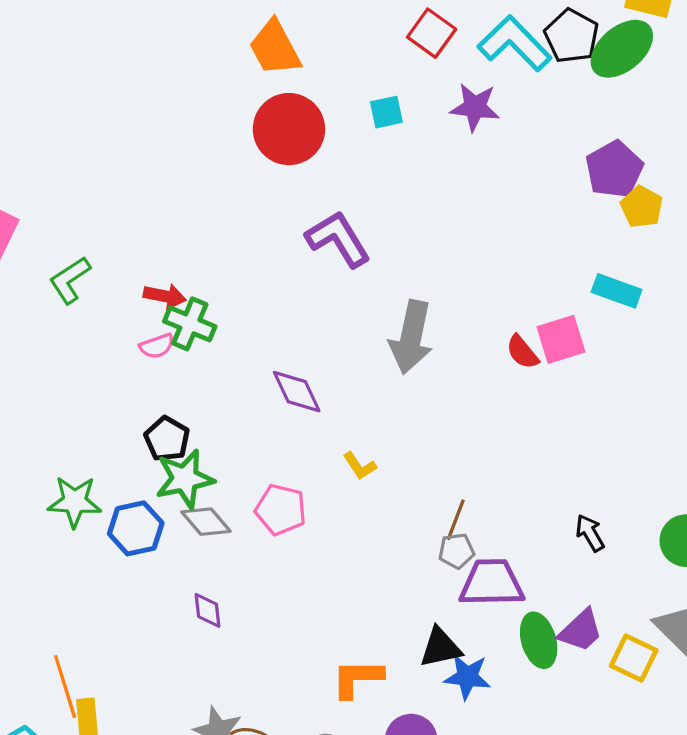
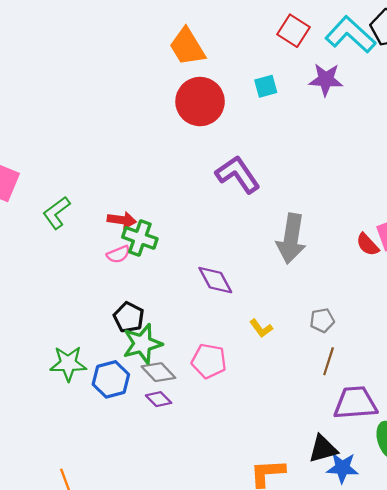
gray pentagon: (456, 551) -> (322, 320), moved
purple diamond: (208, 610) -> (159, 399), moved, turned -35

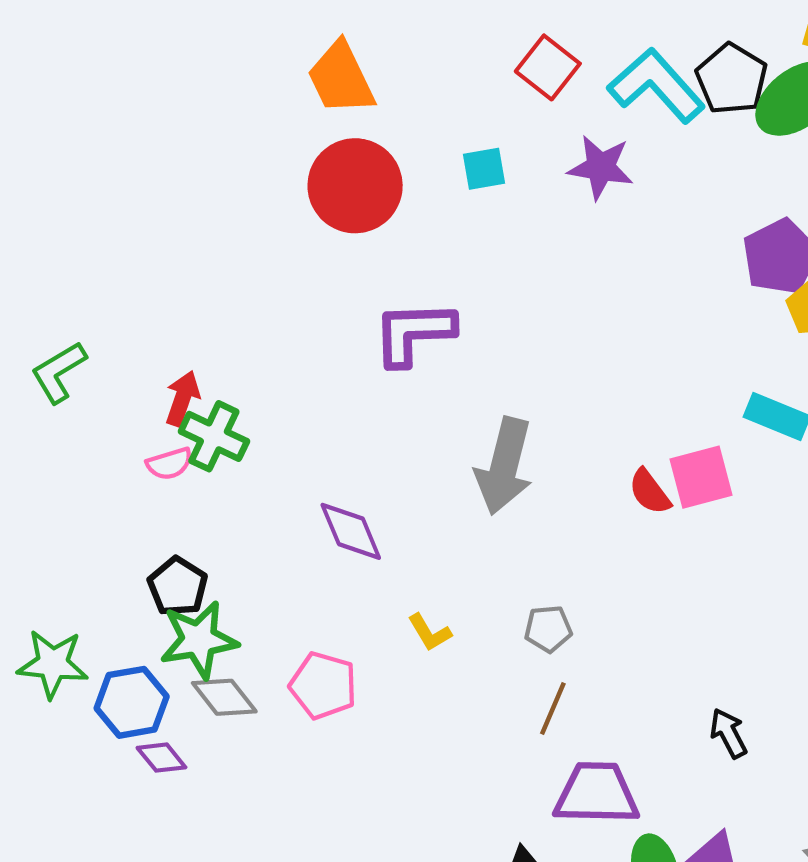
purple L-shape: (238, 174) -> (414, 333), turned -63
red arrow: (122, 220) -> (183, 398), turned -84
purple diamond: (159, 399) -> (161, 758), moved

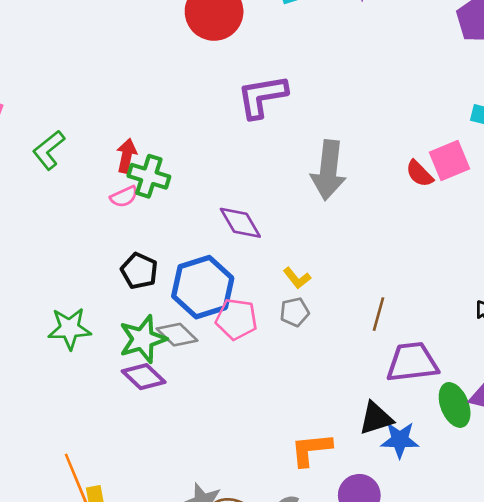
gray pentagon: (548, 629) -> (295, 312), moved
green star: (199, 640) -> (143, 339), moved
blue hexagon: (132, 702) -> (203, 287), moved, size x1.4
purple diamond: (161, 758) -> (144, 377), size x1.4

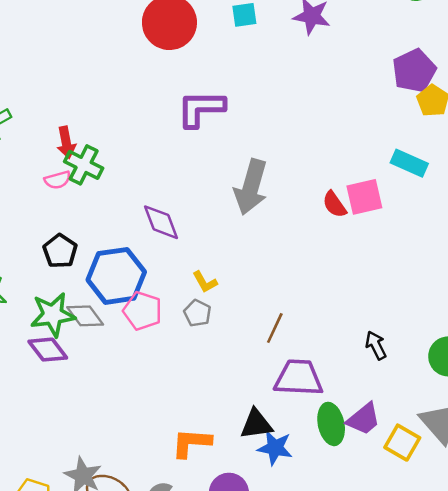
red arrow: (127, 156) -> (66, 142), turned 148
gray pentagon: (295, 312) -> (197, 313), turned 30

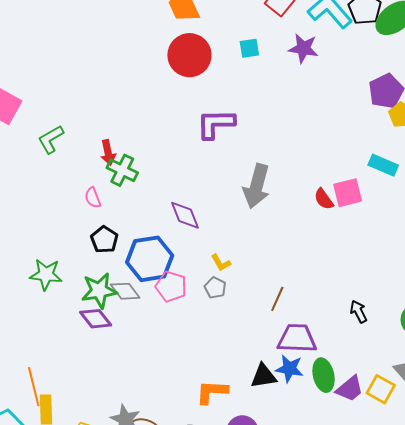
pink semicircle: (57, 180) -> (93, 198), moved, turned 85
purple trapezoid: (364, 419) -> (350, 389), moved
blue star: (275, 448) -> (289, 369), moved

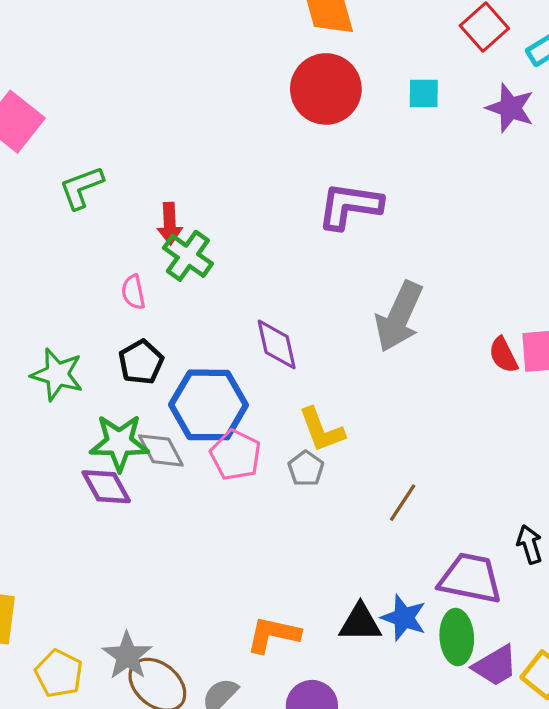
yellow L-shape: (221, 263) -> (321, 430), size x1.5
green star: (46, 274) -> (57, 374), moved
purple trapezoid: (297, 339) -> (470, 578), moved

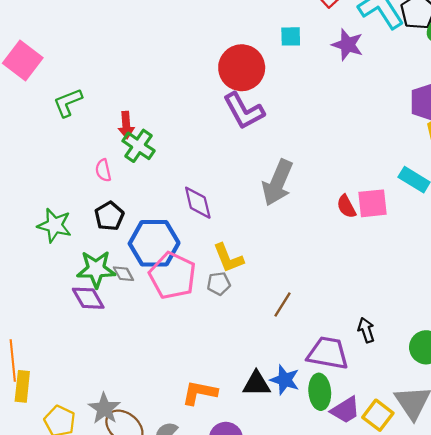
red circle: (326, 89) -> (242, 68), moved
purple L-shape: (350, 206) -> (244, 111), turned -126
gray diamond: (161, 450) -> (123, 274), size x0.7
pink pentagon: (236, 455) -> (173, 276), size x1.4
gray pentagon: (306, 469) -> (219, 284), turned 30

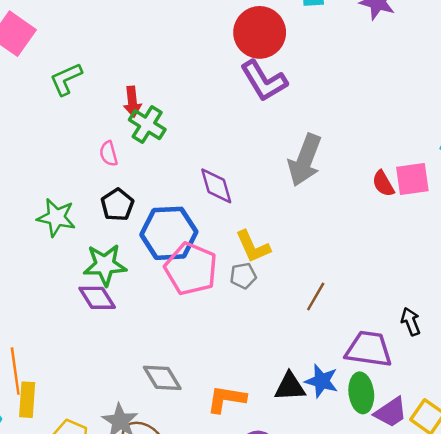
gray diamond: (123, 274) -> (162, 378), moved, size x1.6

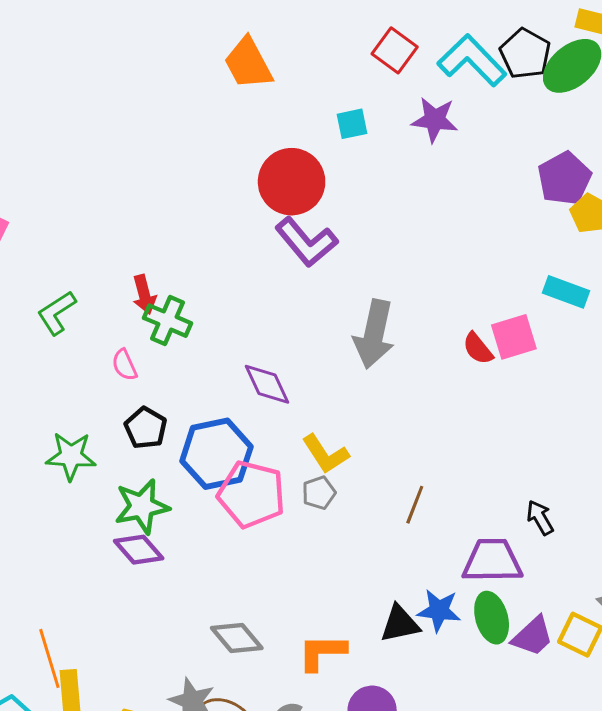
green L-shape: (66, 79) -> (57, 313), moved

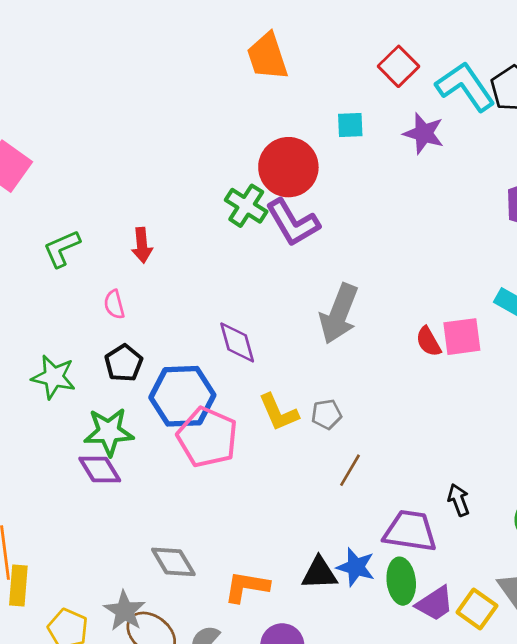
green cross: (168, 321) -> (246, 206), moved
gray pentagon: (319, 493) -> (326, 414), moved

